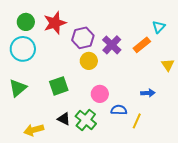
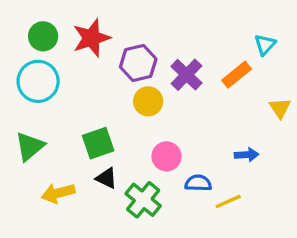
black triangle: (64, 119) -> (106, 178), moved
yellow line: (137, 121) -> (228, 201), turned 42
yellow arrow: (34, 130) -> (58, 193), moved

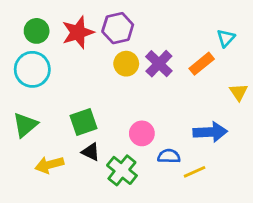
purple hexagon: (138, 63) -> (118, 28), moved
yellow circle: (148, 101) -> (126, 64), moved
blue arrow: (247, 155) -> (210, 132), size x1.6

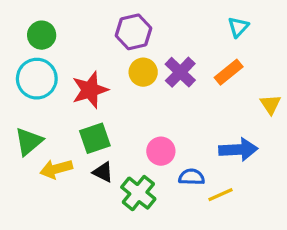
red star: (78, 32) -> (90, 90), moved
cyan triangle: (226, 38) -> (238, 27), moved
yellow arrow: (49, 165) -> (56, 169), moved

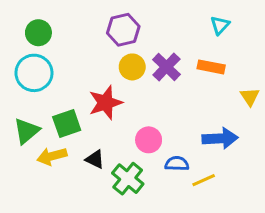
orange rectangle: (229, 72) -> (211, 67), turned 50
red star: (90, 90) -> (105, 103), moved
green square: (95, 138) -> (67, 123), moved

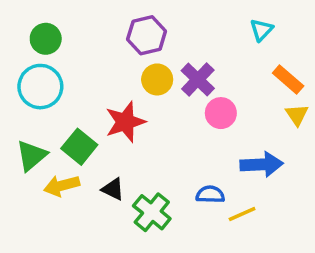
orange rectangle: (211, 67) -> (288, 79), moved, turned 30
green square: (67, 123) -> (79, 147), turned -32
pink circle: (149, 140) -> (221, 113), moved

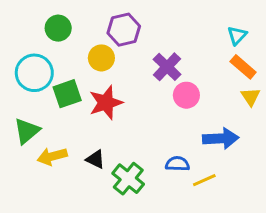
cyan triangle: (262, 30) -> (237, 36), moved
green circle: (46, 39) -> (58, 28), moved
yellow circle: (157, 79) -> (101, 58), moved
green square: (79, 147) -> (67, 94), moved, turned 32

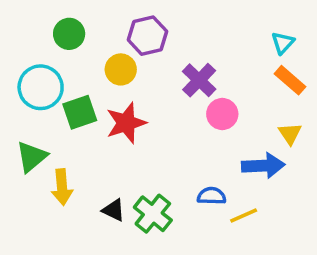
yellow triangle: (251, 97) -> (290, 134), moved
yellow arrow: (52, 156) -> (62, 187), turned -80
black triangle: (95, 159) -> (114, 210), moved

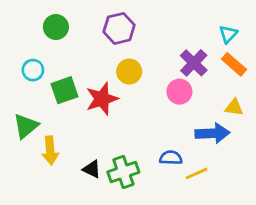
yellow circle: (121, 69) -> (129, 72), moved
purple cross: (199, 80) -> (194, 63), moved
cyan circle: (41, 87) -> (33, 70), size x0.6
yellow triangle: (290, 134) -> (234, 107), turned -48
green cross: (153, 214) -> (123, 172), turned 32

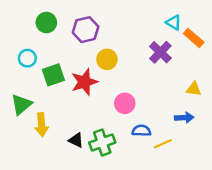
purple hexagon: (119, 28) -> (86, 30), moved
cyan triangle: (228, 34) -> (174, 23), moved, turned -42
orange rectangle: (234, 64) -> (194, 38), moved
pink circle: (179, 92) -> (125, 103), moved
blue arrow: (212, 133) -> (184, 118), moved, size x0.7

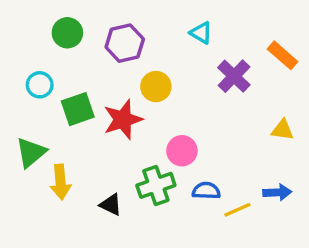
cyan triangle: (174, 23) -> (201, 33), moved
blue arrow: (184, 118) -> (277, 192), moved
green cross: (102, 143) -> (156, 185), moved

